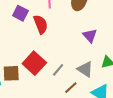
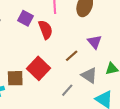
gray line: (58, 70) -> (67, 90), moved
brown line: (71, 88) -> (72, 56), moved

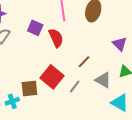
purple triangle: (95, 42) -> (120, 44), moved
gray line: (67, 90) -> (75, 86), moved

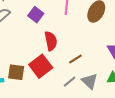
red semicircle: (56, 38) -> (51, 41), moved
gray line: (75, 86) -> (70, 82), moved

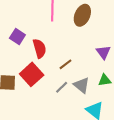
purple square: (36, 15) -> (17, 36), moved

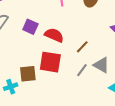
red semicircle: (39, 48) -> (54, 35), turned -42
red square: (32, 74) -> (50, 62), turned -30

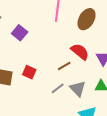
red semicircle: (54, 35) -> (80, 52), moved
red square: (50, 62) -> (29, 72), size x0.6

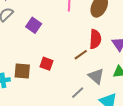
red semicircle: (80, 52) -> (95, 39), turned 60
gray line: (58, 88) -> (78, 93), moved

